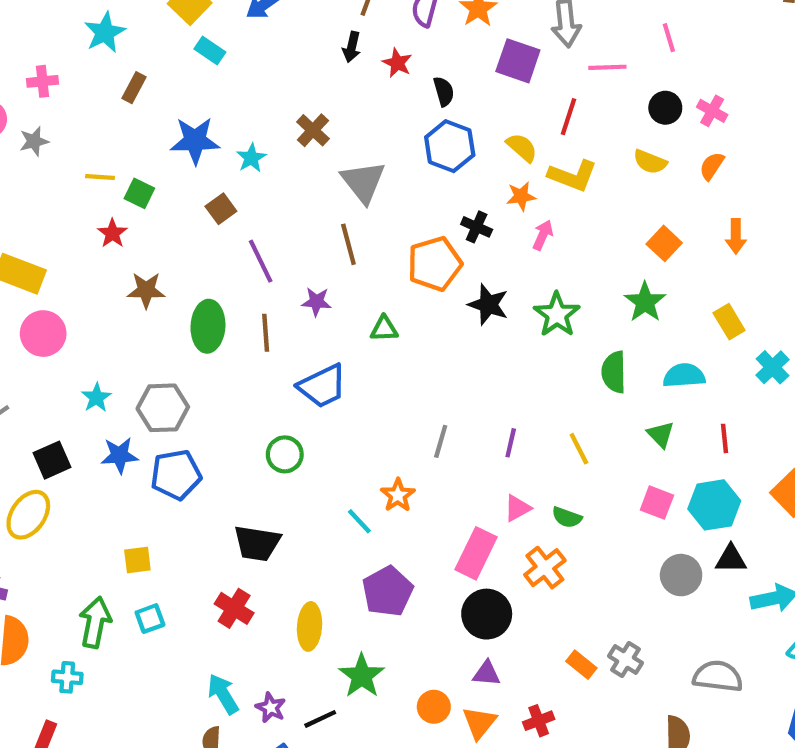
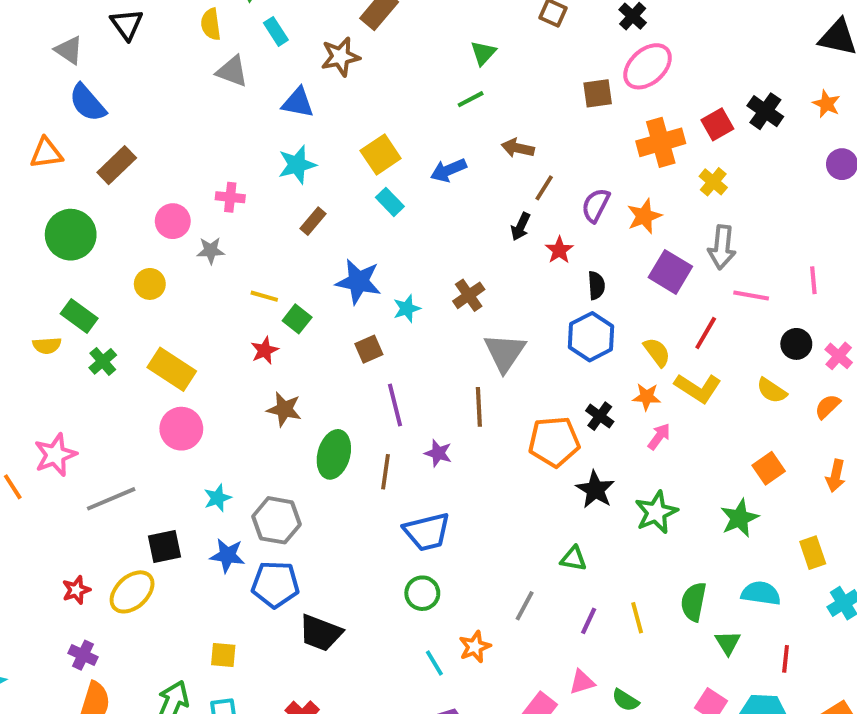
green triangle: (384, 329) -> (573, 559), moved
green semicircle: (614, 372) -> (694, 602), moved
yellow line: (579, 449) -> (637, 618), moved
green circle: (285, 454) -> (422, 593), moved
black trapezoid: (257, 543) -> (321, 633), moved

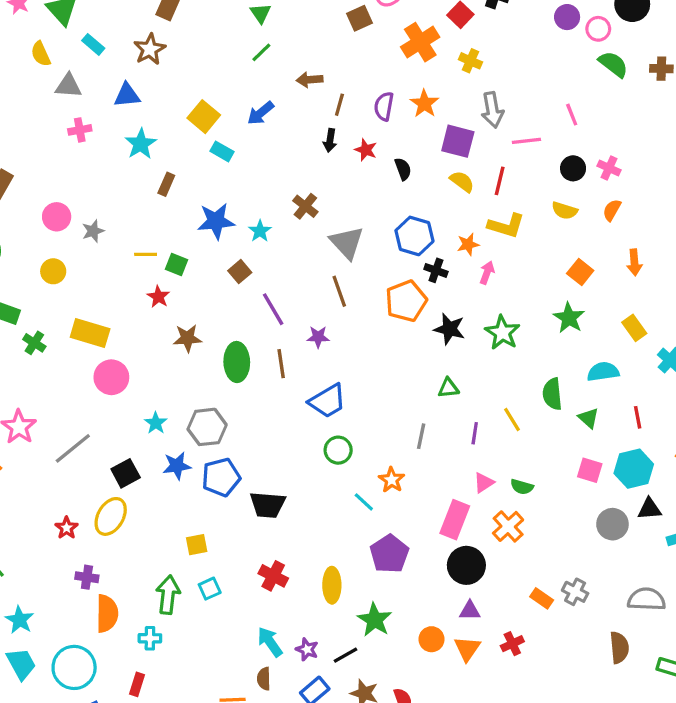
pink cross: (230, 197) -> (80, 130), moved
blue hexagon: (591, 337) -> (414, 236), moved
yellow semicircle: (657, 352) -> (462, 181), moved

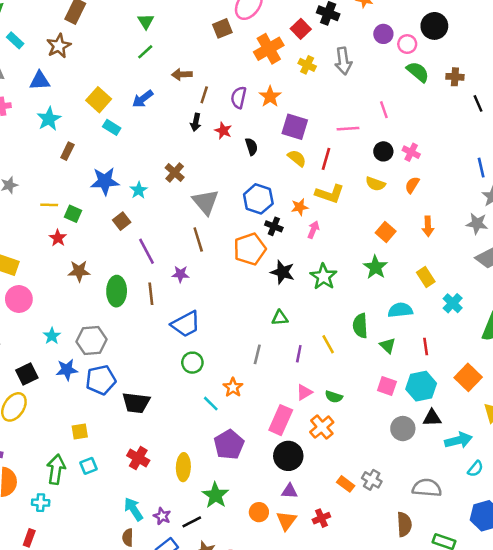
gray arrow: (492, 110) -> (343, 61), moved

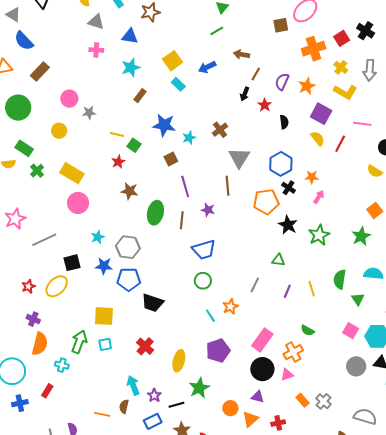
yellow L-shape: (330, 194) -> (345, 92), moved
pink triangle: (304, 392) -> (287, 375), moved
yellow square: (80, 431) -> (104, 316), size x1.5

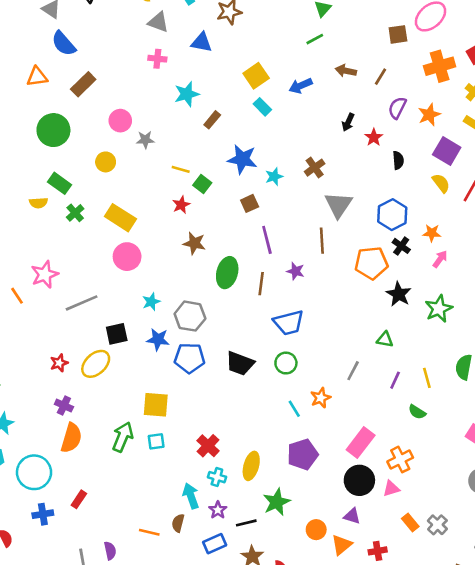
cyan star: (131, 68) -> (187, 94), moved
brown line: (256, 74) -> (381, 77), moved
black trapezoid: (152, 303) -> (240, 363), moved
green semicircle: (307, 330) -> (417, 412), moved
cyan cross: (62, 365) -> (217, 477), moved

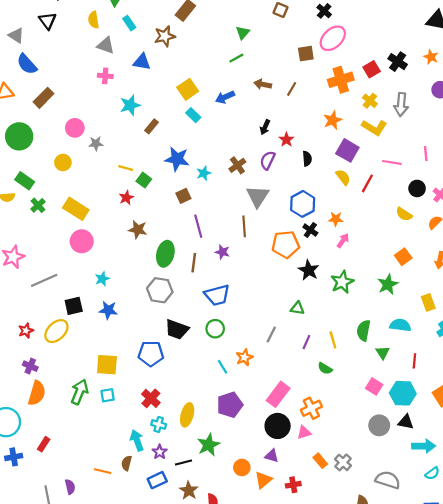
purple semicircle: (397, 108) -> (268, 160), moved
gray hexagon: (190, 316) -> (160, 290), moved
blue pentagon: (190, 358) -> (151, 354), moved

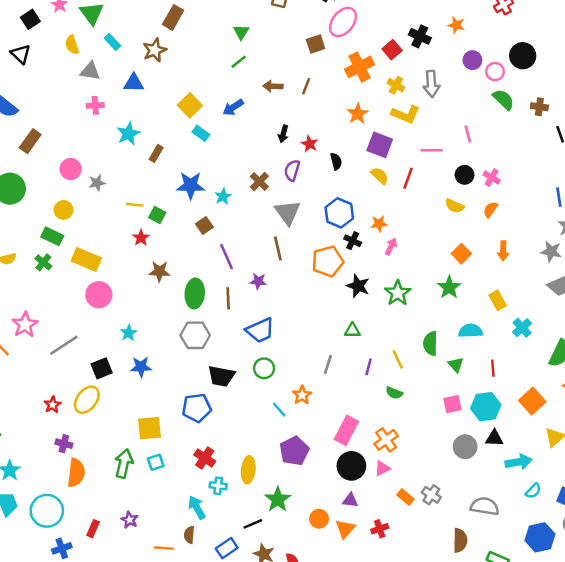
green rectangle: (25, 181) -> (52, 236), moved
pink square: (374, 386) -> (452, 404), turned -35
purple star: (160, 452) -> (130, 520), moved

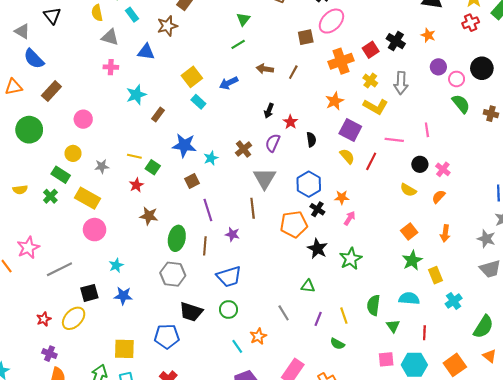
gray star: (97, 183) -> (102, 166), moved
green star: (449, 287) -> (412, 260), moved
gray line: (328, 365) -> (284, 313), turned -56

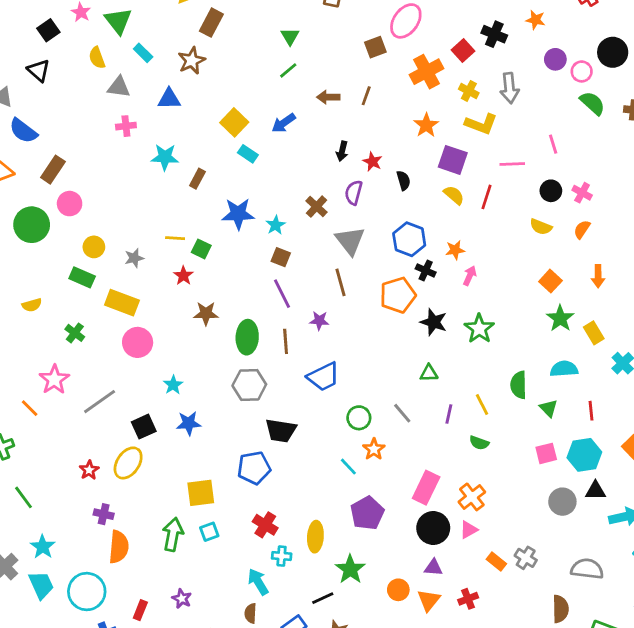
cyan star: (136, 95) -> (165, 157), turned 30
pink circle: (83, 119) -> (70, 204), moved
brown square: (192, 181) -> (281, 257), moved, turned -32
green cross: (50, 196) -> (75, 333), moved
green circle: (228, 309) -> (359, 418), moved

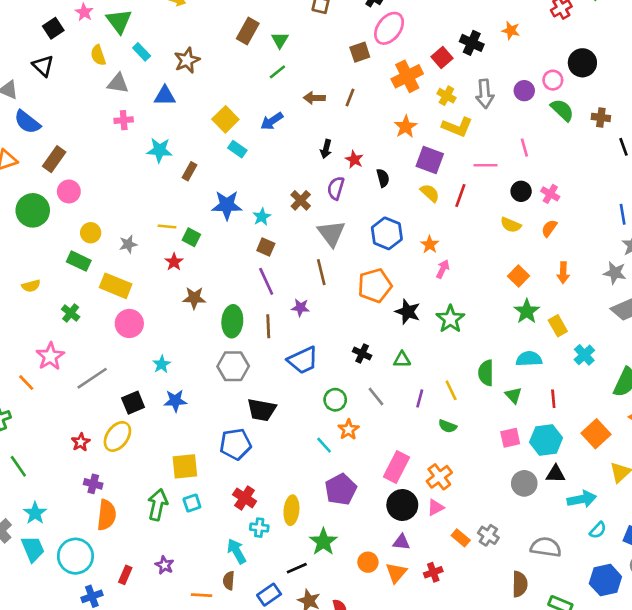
brown rectangle: (211, 23) -> (248, 31), moved
purple circle: (555, 59) -> (524, 91), moved
orange star: (455, 250) -> (430, 245), turned -30
black cross: (426, 270) -> (362, 354), moved

